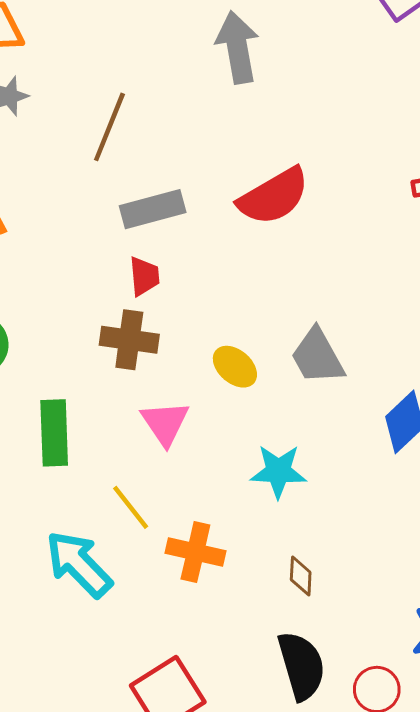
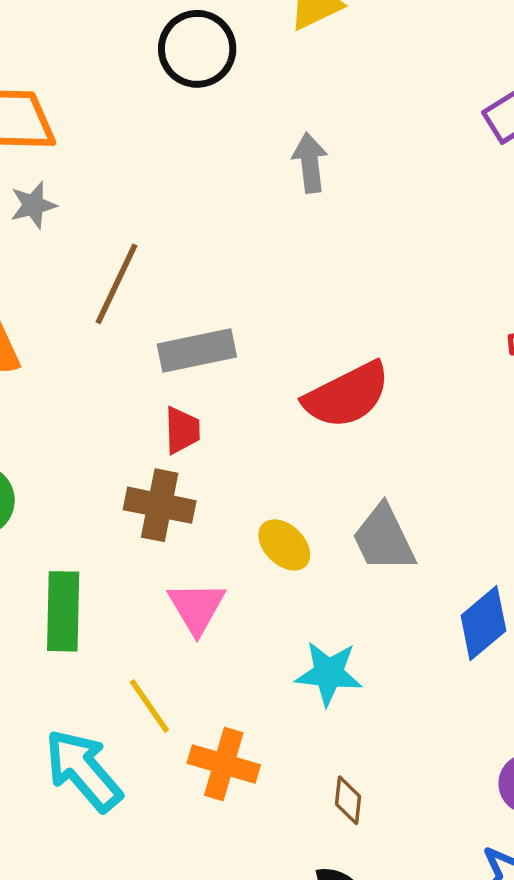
gray arrow: (237, 47) -> (310, 163), size x0.7
brown line: (109, 127) -> (116, 284), moved
red semicircle: (274, 196) -> (347, 395), moved

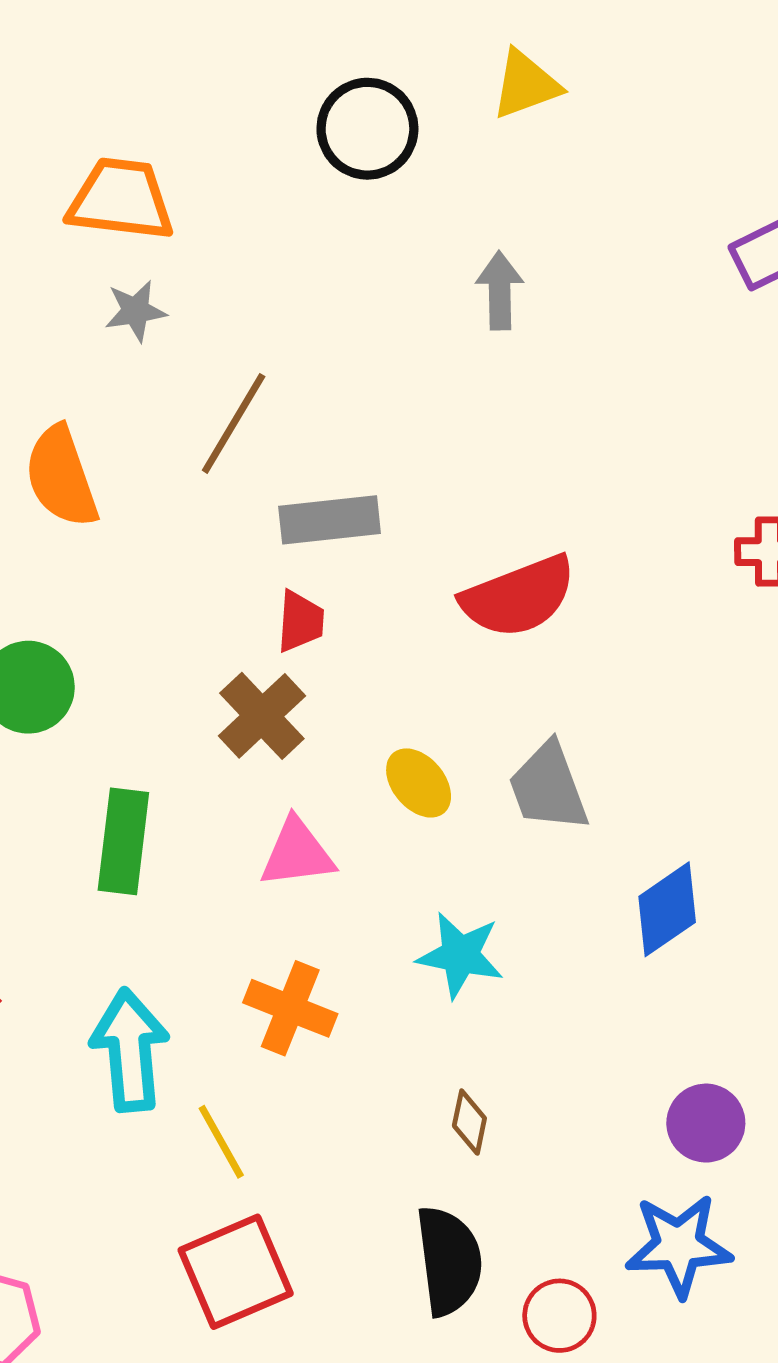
brown cross: (160, 505) -> (262, 716), turned 30
pink triangle: (197, 607) -> (297, 853), turned 48
yellow line: (149, 706) -> (221, 1142), moved
orange cross: (224, 764) -> (290, 1008), moved
cyan arrow: (83, 770) -> (130, 1050), turned 30

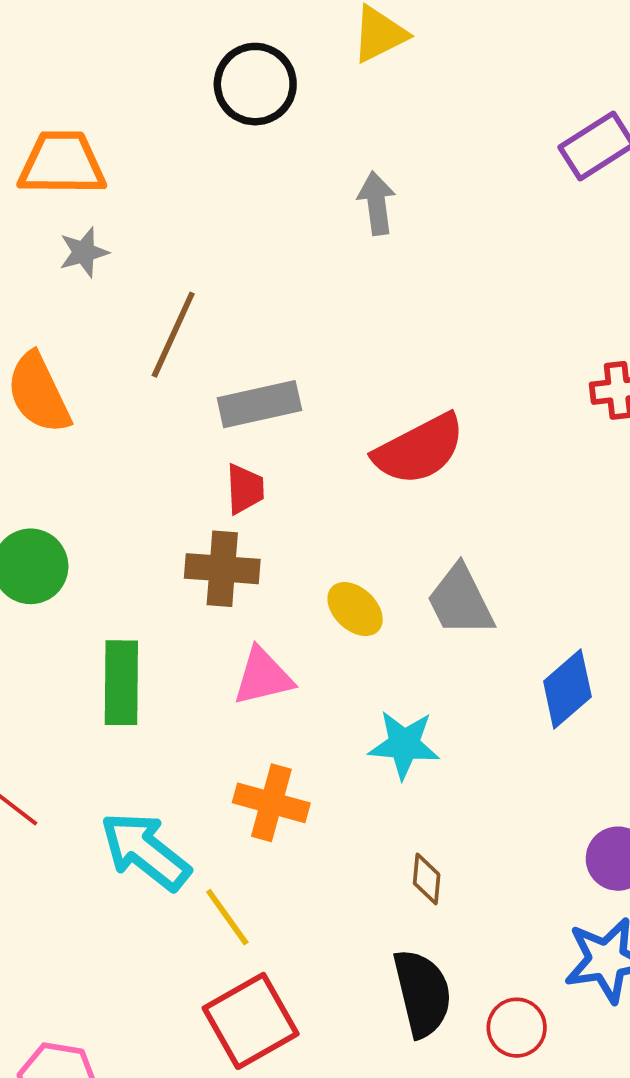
brown cross: (262, 716) -> (222, 569), turned -36
cyan arrow: (130, 1050) -> (145, 851), turned -40

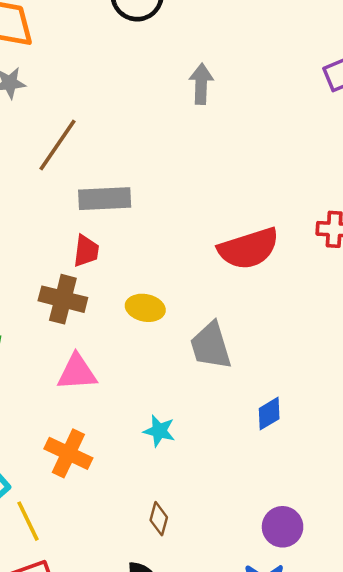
red semicircle: (419, 449) -> (249, 249), moved
yellow ellipse: (355, 609) -> (145, 308), moved, turned -42
blue diamond: (567, 689) -> (269, 414), size x0.7
cyan star: (404, 745) -> (159, 431), size x0.7

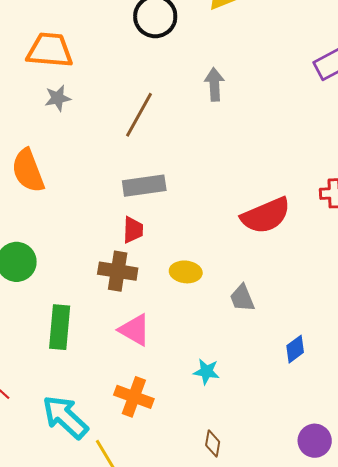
brown line: (57, 145) -> (139, 115), moved
gray trapezoid: (211, 346) -> (242, 298), size x0.7
pink triangle: (77, 372) -> (135, 330), turned 39

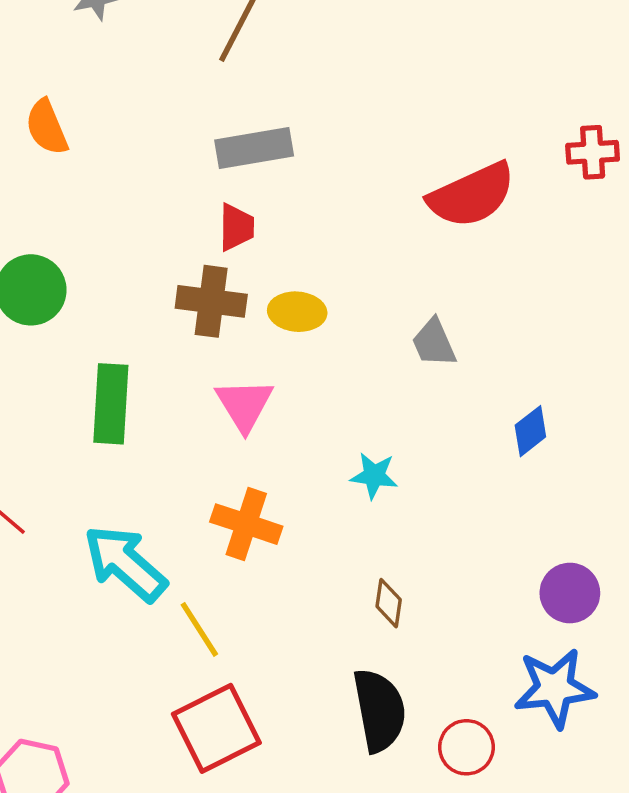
orange semicircle: (28, 171) -> (47, 127), size x0.7
yellow ellipse: (186, 272) -> (297, 312), moved
pink triangle: (135, 330) -> (244, 405), turned 30

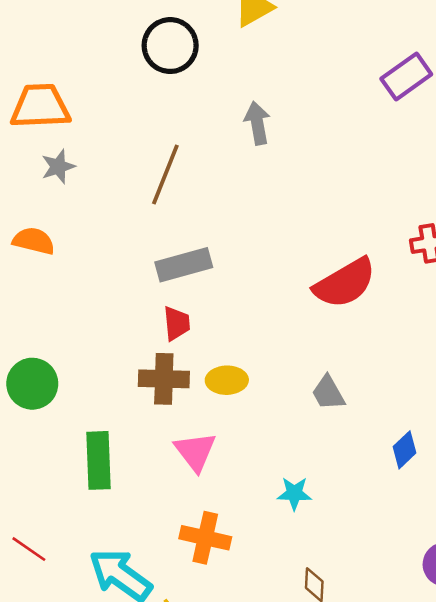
orange semicircle: (47, 127) -> (34, 241), moved, turned 132

